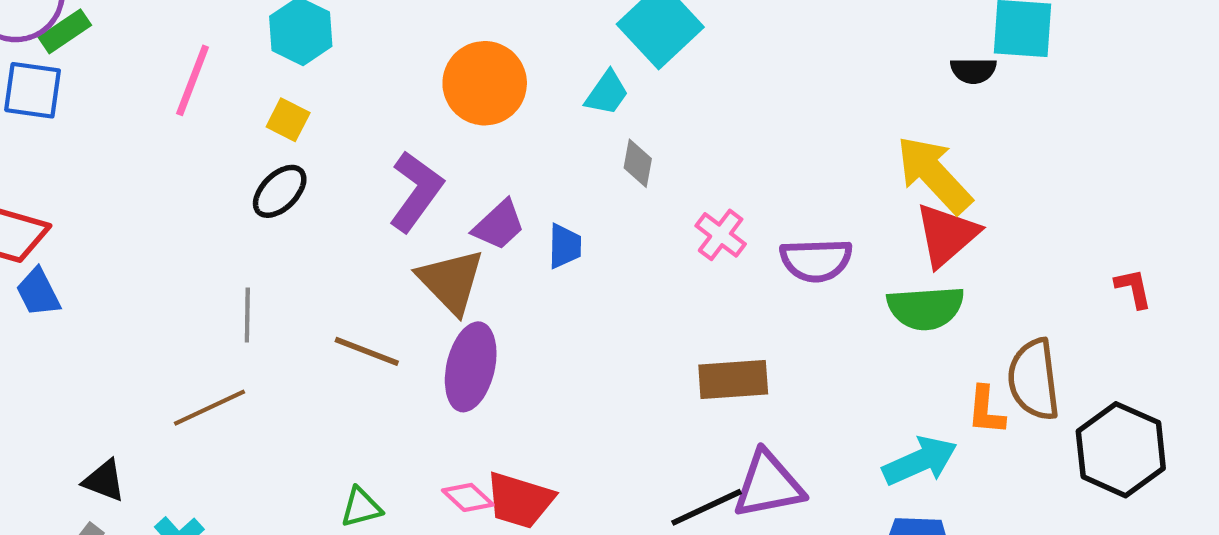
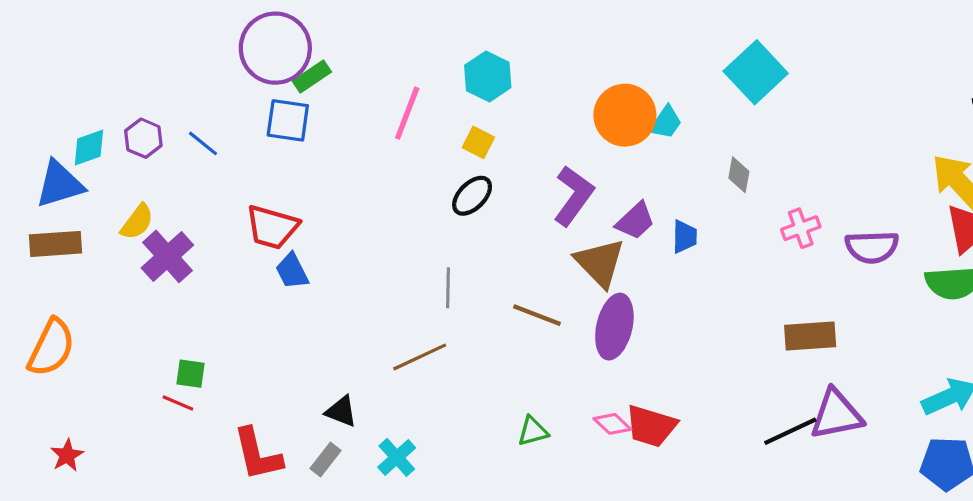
cyan trapezoid: (607, 93) -> (666, 122), moved
pink cross: (721, 235) -> (801, 228), turned 33

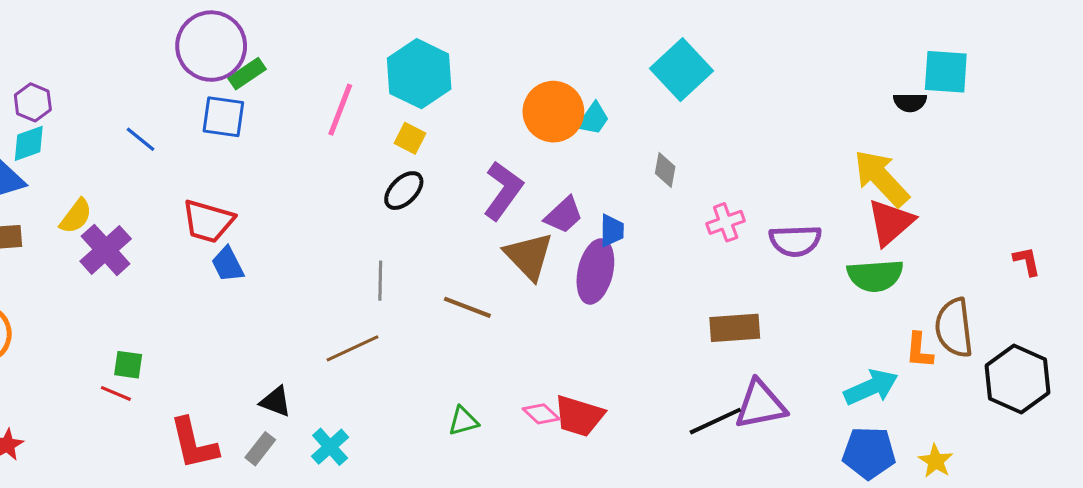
cyan hexagon: (488, 76) -> (419, 74), size x1.4
purple hexagon: (143, 138) -> (33, 102), moved
purple ellipse: (614, 327) -> (595, 271), moved

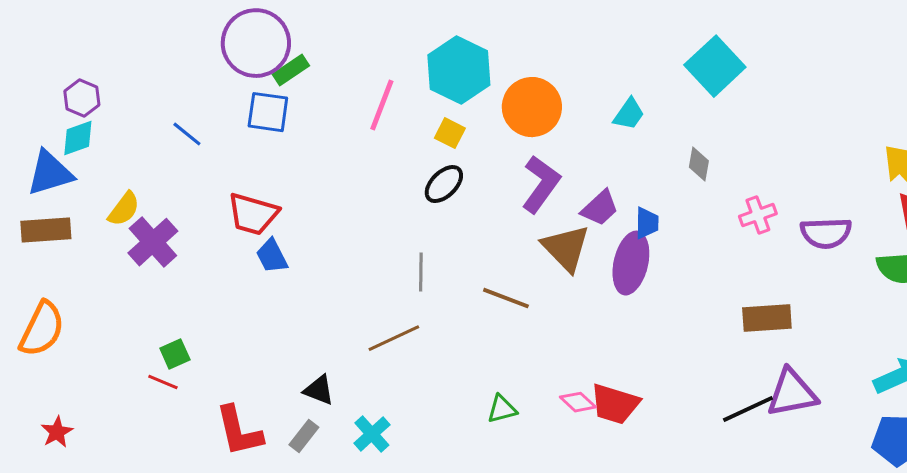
orange circle: (553, 112) -> (532, 107), moved
green square: (128, 365) -> (175, 354), turned -32

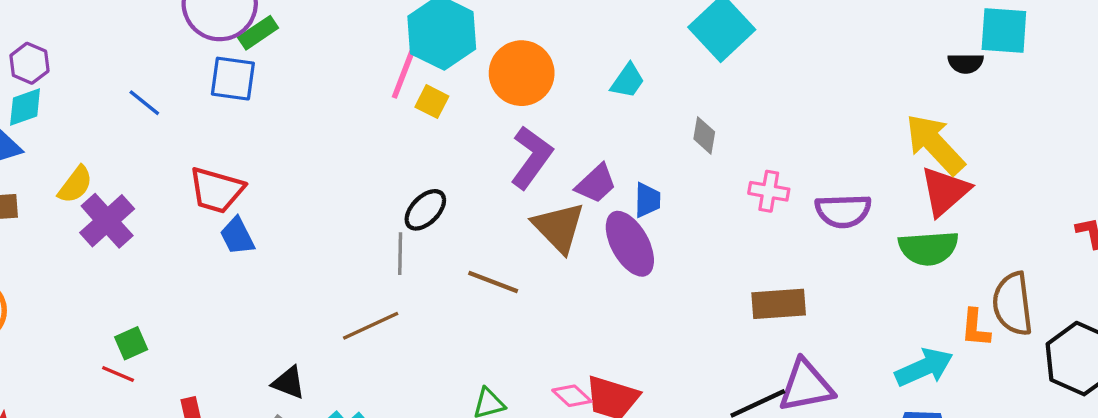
pink line: (382, 105) -> (405, 71), moved
black ellipse: (444, 184) -> (425, 210), moved
pink cross: (758, 215) -> (769, 191), turned 30
purple ellipse: (631, 263) -> (630, 244), turned -42

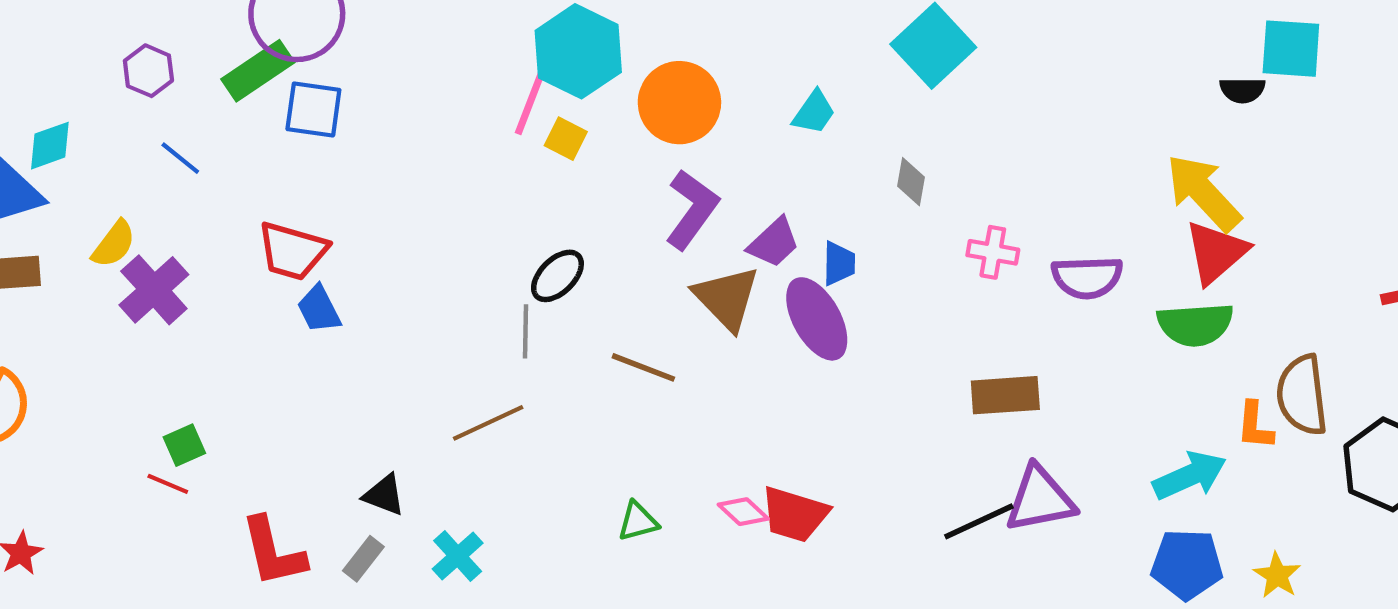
green rectangle: (258, 33) -> (258, 71), moved, size x1.4
purple hexagon: (29, 63) -> (148, 71), moved
blue line: (144, 103) -> (180, 158), moved

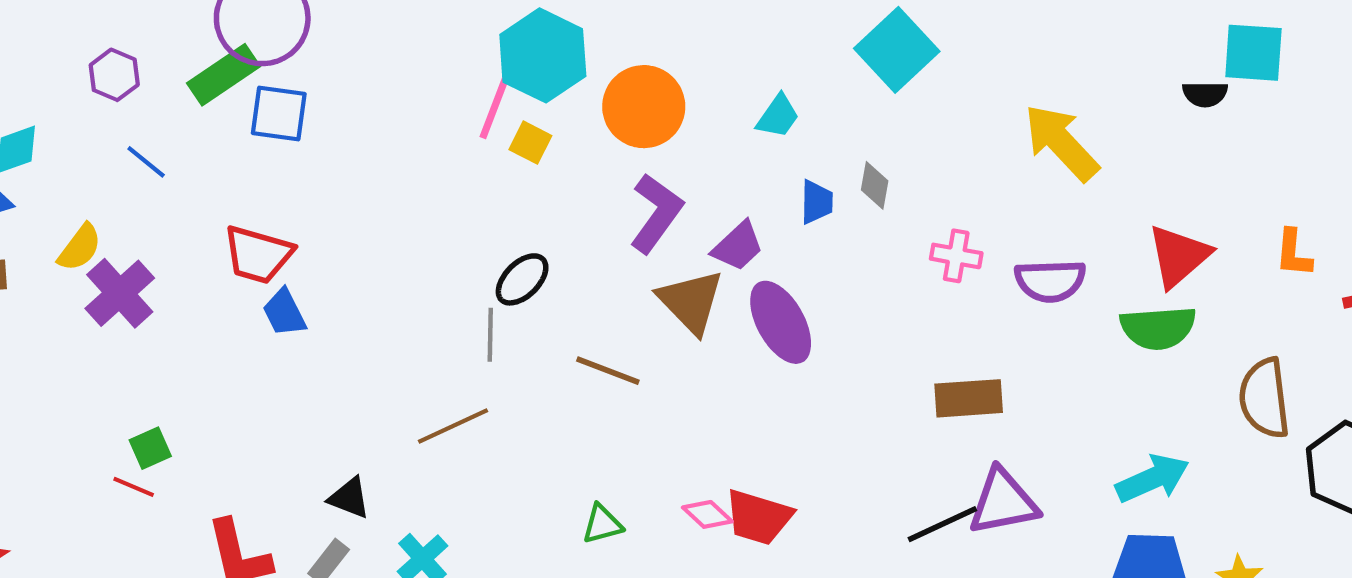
yellow arrow: (1204, 193) -> (1061, 143), moved
blue trapezoid: (839, 263) -> (817, 202), moved
orange L-shape: (1255, 426) -> (1294, 253), moved

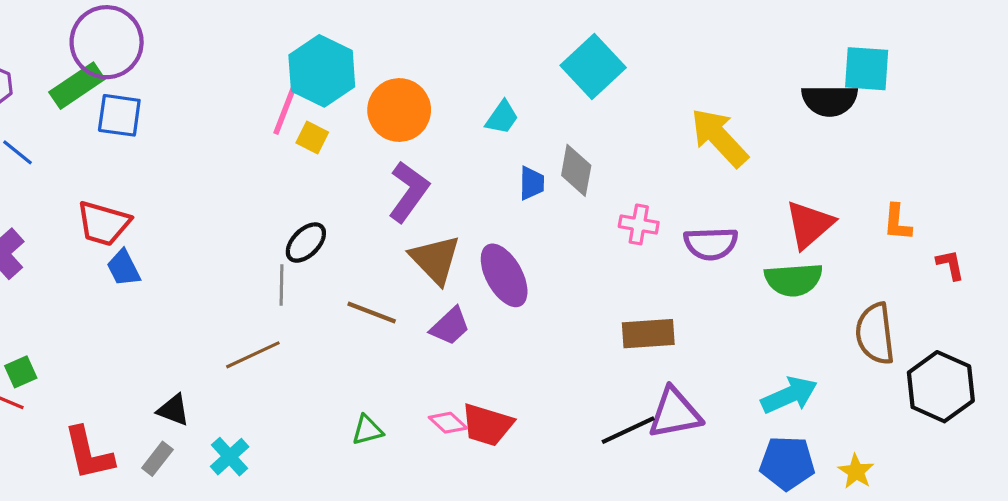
black semicircle: (1205, 94) -> (830, 100), size x1.6
gray diamond: (875, 185) -> (576, 170), size x1.4
purple trapezoid: (738, 246) -> (450, 326), moved

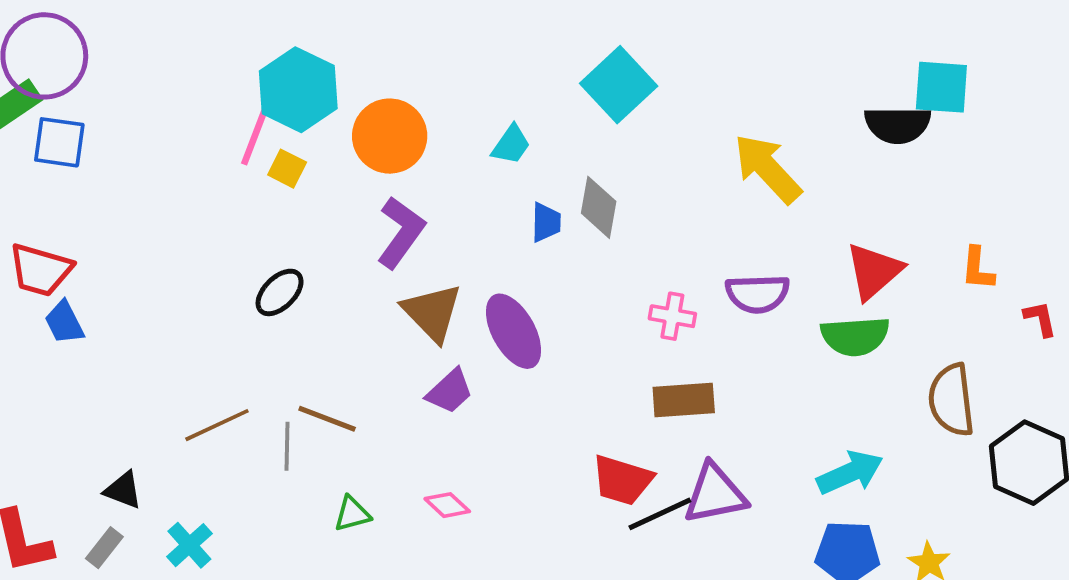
pink cross: (639, 224) -> (672, 316), moved
gray line: (281, 285) -> (287, 446), moved
brown line: (372, 312) -> (327, 419), moved
red trapezoid: (487, 425) -> (622, 480), moved

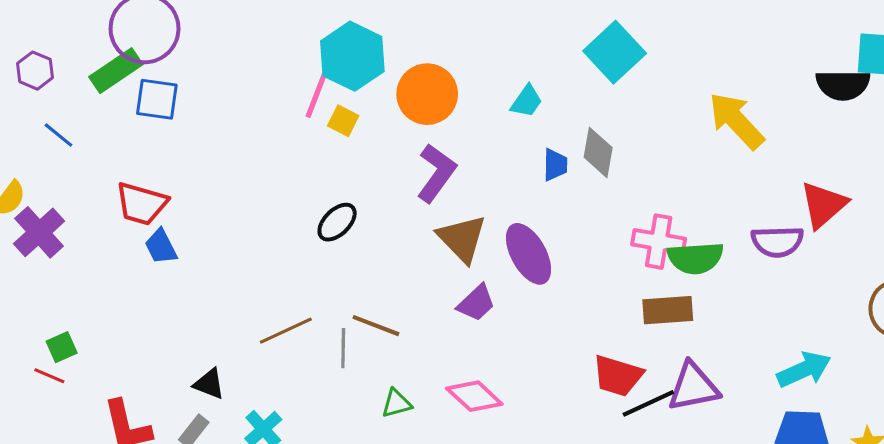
purple semicircle: (757, 294) -> (777, 242), moved
pink cross: (672, 316) -> (659, 242), size x1.4
green semicircle: (855, 336) -> (695, 258), moved
pink diamond: (447, 505) -> (474, 396), size x1.5

